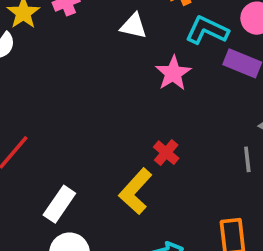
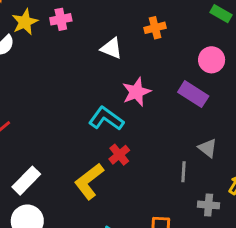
cyan L-shape: (207, 30) -> (106, 119), moved

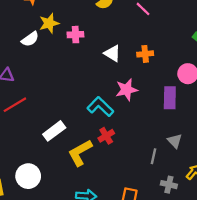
pink cross: (61, 19) -> (75, 35), moved
orange cross: (155, 28) -> (145, 54), moved
purple rectangle: (193, 94) -> (170, 98), turned 50
white rectangle: (26, 181) -> (54, 131), moved

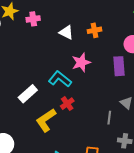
white rectangle: (54, 131) -> (28, 94), moved

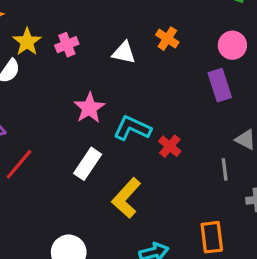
orange cross: (95, 30) -> (167, 39), turned -32
pink star: (81, 62) -> (89, 108), moved
red cross: (67, 104) -> (170, 146), moved

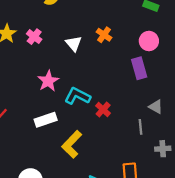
pink cross: (67, 45) -> (34, 37), turned -32
white triangle: (124, 53) -> (74, 44), turned 36
white rectangle: (88, 164) -> (46, 120), turned 35

